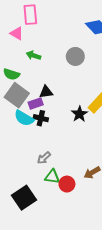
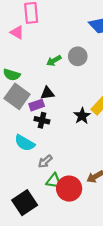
green arrow: (33, 55) -> (54, 61), moved, turned -48
cyan semicircle: (24, 118) -> (25, 143), moved
red circle: (67, 184) -> (69, 189), size x1.5

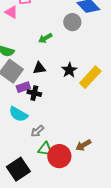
gray circle: (78, 56) -> (72, 22), moved
purple rectangle: (37, 105) -> (23, 87), moved
black star: (82, 116) -> (69, 70), moved

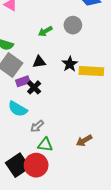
gray circle: (72, 22) -> (73, 25), moved
yellow rectangle: (90, 77) -> (91, 71), turned 50
black cross: (34, 93) -> (34, 87), turned 32
red circle: (59, 156) -> (36, 165), moved

